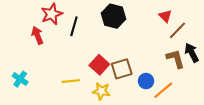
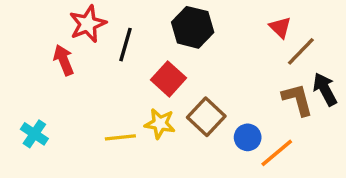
red square: (99, 65) -> (168, 79), moved
brown square: (122, 69) -> (206, 117), turned -30
yellow star: (101, 91) -> (160, 124), moved

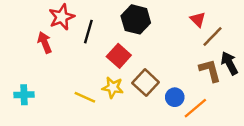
cyan cross: (34, 134) -> (24, 95), turned -36
yellow line: (120, 137) -> (85, 97), turned 30

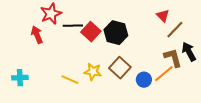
black hexagon: (136, 19) -> (116, 33), moved
black line: (88, 32) -> (73, 26), turned 72
red square: (119, 56) -> (91, 32), moved
orange line: (195, 108) -> (164, 74), moved

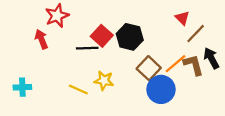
black line: (73, 26) -> (87, 48), moved
brown square: (120, 68) -> (149, 68), moved
orange line: (164, 74) -> (176, 64), moved
blue circle: (144, 80) -> (161, 89), size x1.6

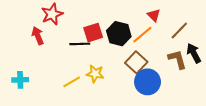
red triangle: (182, 18) -> (154, 15), moved
red square: (102, 36) -> (93, 33), turned 30
orange line: (176, 64) -> (142, 35), moved
yellow line: (78, 89) -> (72, 82), turned -54

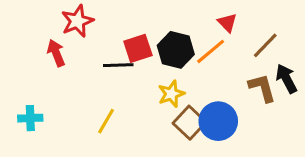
brown square: (136, 62) -> (189, 123), moved
yellow star: (95, 74) -> (171, 94), moved, turned -30
yellow line: (72, 82) -> (106, 121), turned -30

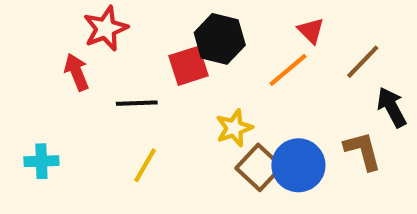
black hexagon: (176, 50) -> (220, 39), moved
black line: (118, 65) -> (137, 103), moved
brown L-shape: (262, 88) -> (363, 151), moved

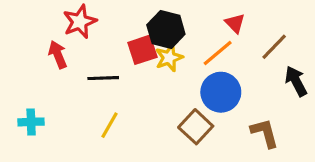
yellow star: (234, 128) -> (169, 58), moved
brown L-shape: (363, 151) -> (265, 133), moved
blue circle: (298, 165) -> (221, 92), moved

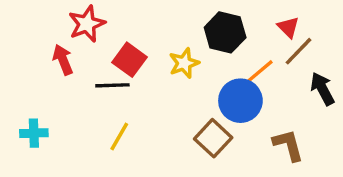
red triangle: (235, 23) -> (288, 27), moved
black hexagon: (166, 29) -> (225, 32), moved
red square: (142, 50) -> (129, 60), moved, turned -36
orange line: (218, 53) -> (258, 73), moved

